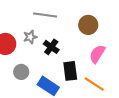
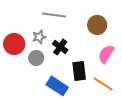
gray circle: (21, 72) -> (36, 58), moved

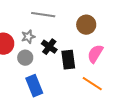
black rectangle: (79, 71) -> (68, 60), moved
blue rectangle: (57, 86) -> (34, 86), moved, turned 35

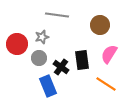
black cross: (49, 47) -> (61, 67), moved

